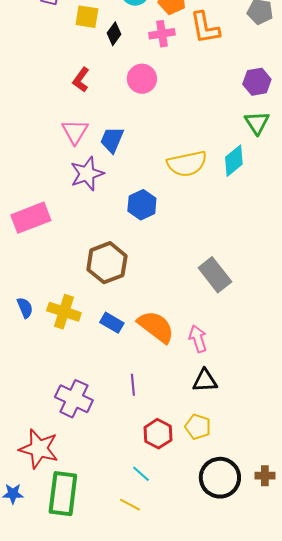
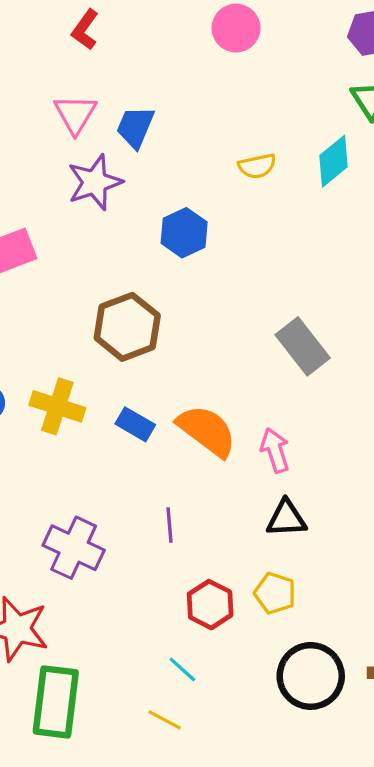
pink circle: (142, 79) -> (236, 28), moved
yellow semicircle: (187, 164) -> (257, 166), size x0.6

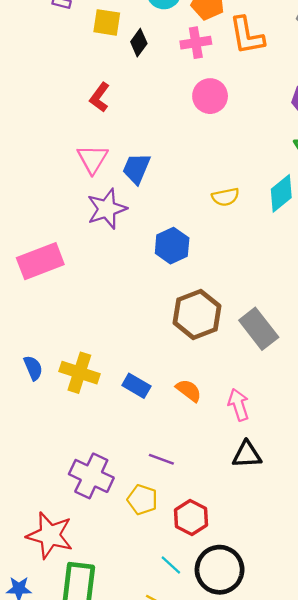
brown hexagon: (127, 327) -> (197, 314), moved
orange semicircle: (207, 431) -> (189, 390), size x0.6
purple line: (169, 525) -> (161, 459), turned -65
yellow pentagon: (275, 593) -> (142, 500), moved
black circle: (311, 676) -> (220, 570), moved

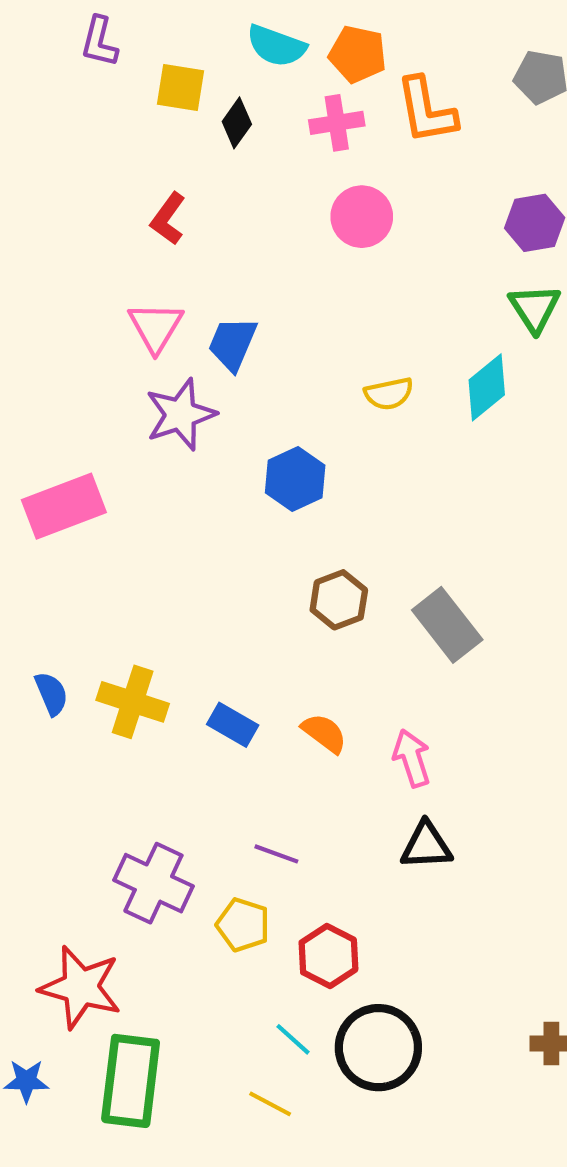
brown hexagon: (197, 314) -> (339, 600), size x0.7

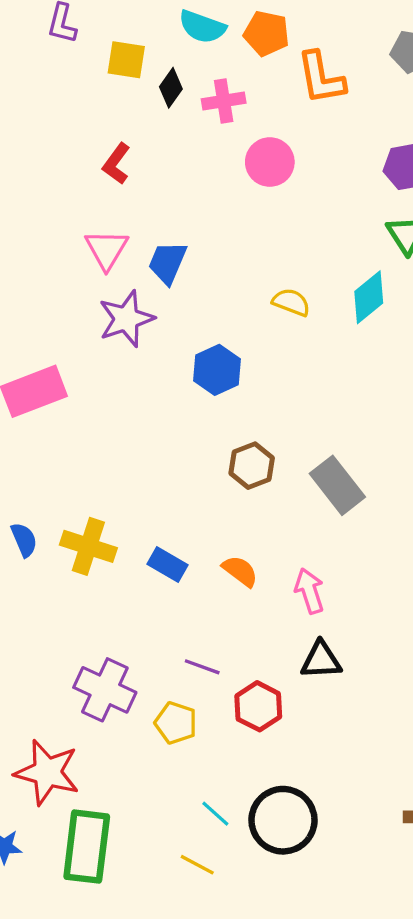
pink cross: (337, 123) -> (224, 101), moved
yellow semicircle: (389, 394) -> (291, 302), turned -147
red hexagon: (328, 956) -> (258, 706), moved

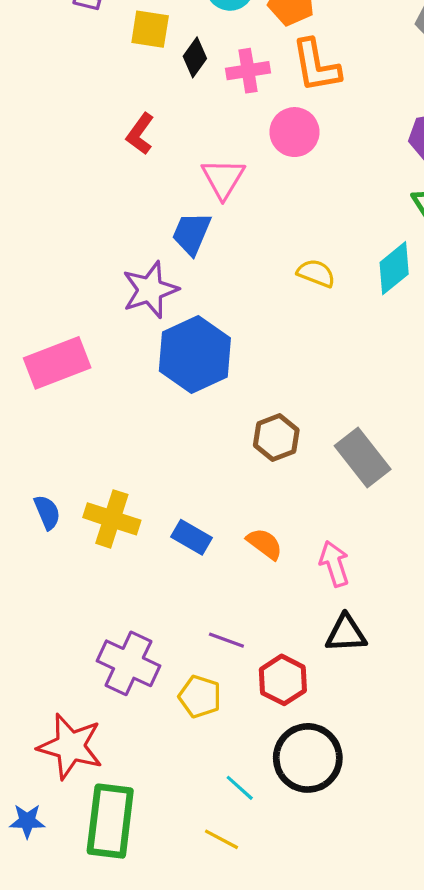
orange L-shape: (321, 78) -> (316, 66), moved
pink triangle: (107, 249) -> (223, 179), moved
blue hexagon: (217, 370) -> (195, 355), moved, size x1.5
black circle: (283, 820) -> (308, 758), moved

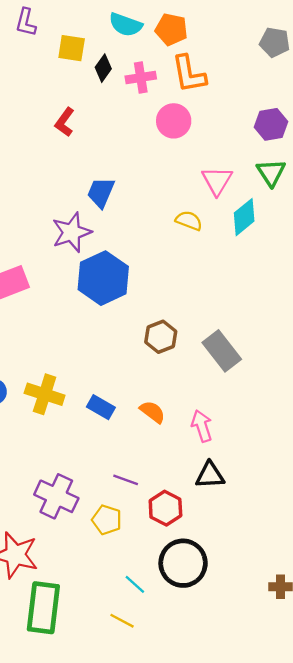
pink triangle: (223, 179) -> (217, 181), moved

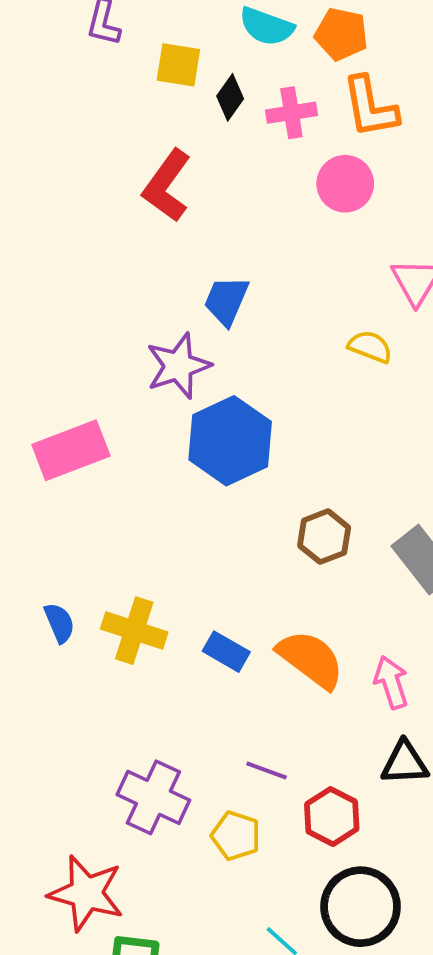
red L-shape: (65, 122) -> (167, 186), size x1.5
orange semicircle: (153, 412) -> (311, 659), size x1.6

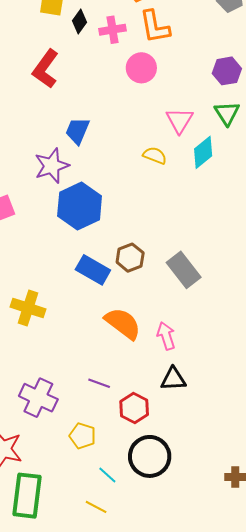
blue rectangle: (226, 652) -> (93, 270), moved, size x1.4
yellow pentagon: (236, 836) -> (83, 436), moved

